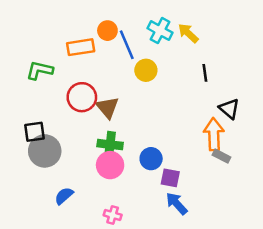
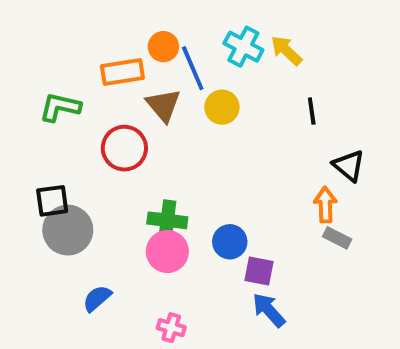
brown triangle: (107, 107) -> (163, 105), moved
orange arrow: (214, 134) -> (325, 205), size x0.7

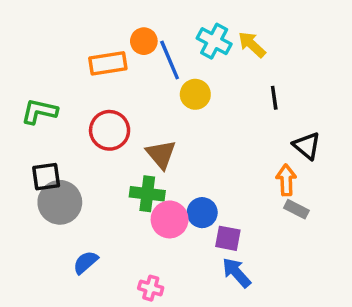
brown triangle: (163, 105) -> (161, 154), moved
green L-shape: (60, 107) -> (39, 111), moved
pink circle: (167, 252) -> (170, 219), moved

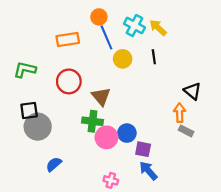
orange circle: (144, 41) -> (99, 17), moved
black line: (274, 98) -> (154, 57), moved
pink cross: (151, 288) -> (111, 180), moved

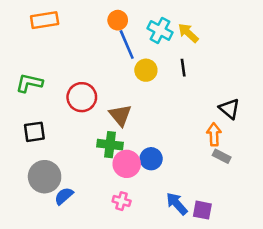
orange rectangle: (68, 40) -> (45, 20), moved
gray circle: (38, 127) -> (45, 177), moved
purple square: (143, 149) -> (202, 210), moved
pink cross: (111, 180) -> (122, 201), moved

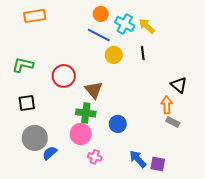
orange circle: (118, 20) -> (101, 14), moved
blue line: (127, 45) -> (99, 35), turned -40
pink circle: (127, 164) -> (81, 134), moved

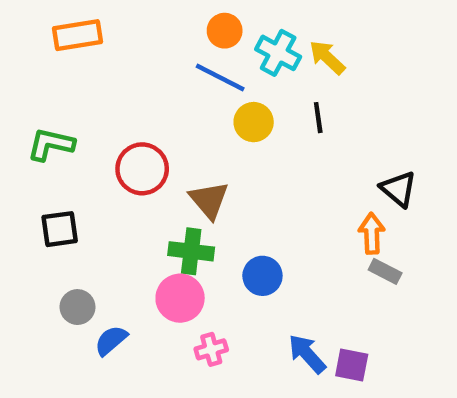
gray circle: (35, 138) -> (77, 307), size x0.6
pink cross: (95, 157) -> (211, 349), turned -32

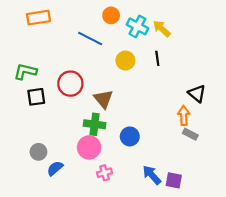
blue line: (220, 77) -> (90, 39), moved
black square: (60, 229) -> (36, 97), moved

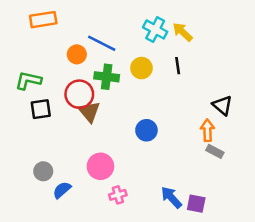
orange circle: (111, 15) -> (77, 54), moved
brown triangle: (103, 99) -> (89, 112), moved
green cross: (95, 124) -> (107, 77), moved
blue circle: (130, 136) -> (146, 130), moved

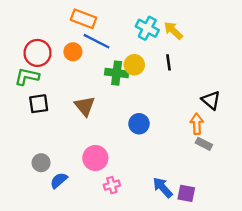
orange rectangle: (43, 20) -> (84, 19), moved, turned 30
green cross: (107, 77) -> (117, 73), moved
red circle: (79, 94) -> (38, 53), moved

